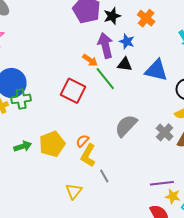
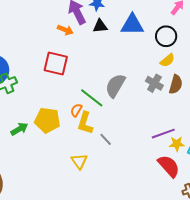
green line: (105, 79) -> (92, 98), moved
yellow pentagon: (52, 144) -> (47, 120), turned -30

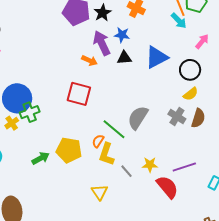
blue triangle: (132, 25) -> (157, 57), turned -30
yellow star: (177, 144) -> (150, 165), moved
red semicircle: (169, 166) -> (167, 187), moved

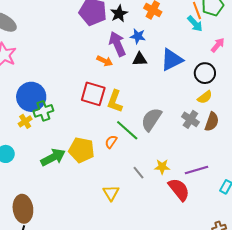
yellow L-shape: (107, 154) -> (115, 101), moved
green arrow: (41, 158) -> (53, 157), size x1.4

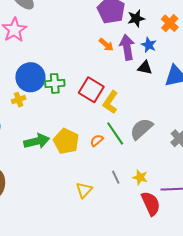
orange arrow: (105, 61) -> (106, 45), moved
green cross: (43, 111) -> (55, 83), moved

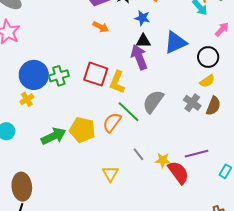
purple arrow: (127, 47) -> (139, 57), moved
orange semicircle: (97, 140) -> (112, 122), size x1.5
yellow star: (140, 177) -> (163, 160), moved

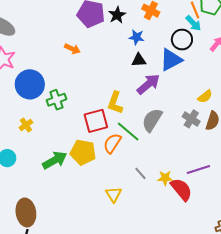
orange arrow: (101, 27) -> (72, 49), moved
purple arrow: (139, 57) -> (148, 84), moved, turned 75
black circle: (208, 57) -> (182, 40), moved
red square: (96, 74) -> (96, 121), moved, turned -30
blue circle: (34, 75) -> (30, 84), moved

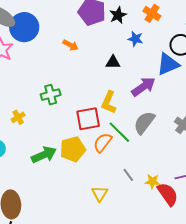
black triangle: (139, 60) -> (113, 62), moved
blue circle: (30, 84) -> (24, 27), moved
yellow pentagon: (83, 152) -> (73, 149), turned -30

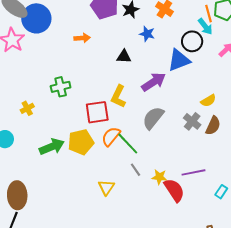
orange arrow: (71, 45) -> (82, 38), turned -35
green line: (119, 132) -> (128, 144), moved

